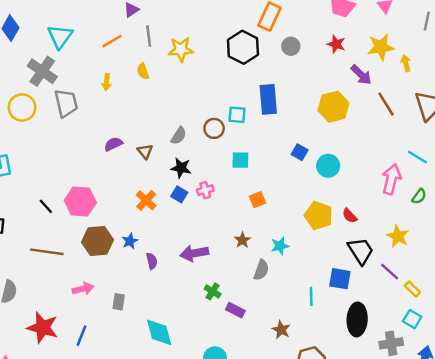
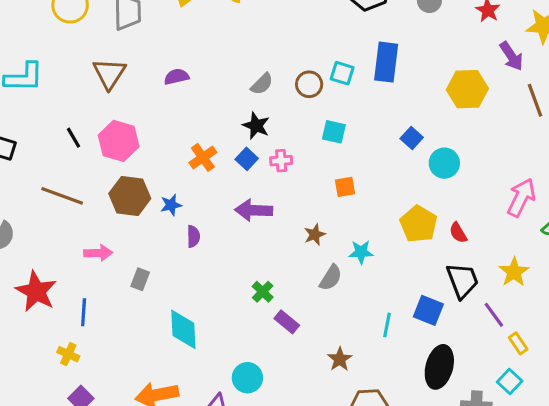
brown triangle: (145, 151) -> (109, 74), moved, size x1.6
purple arrow: (194, 253) -> (254, 210), moved
blue line: (82, 336) -> (84, 312), turned -30

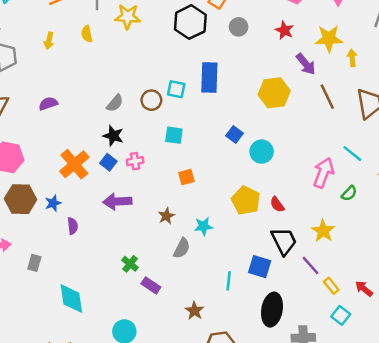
orange cross: (203, 157) -> (74, 164), size x1.4
cyan square: (510, 382) -> (341, 315), moved

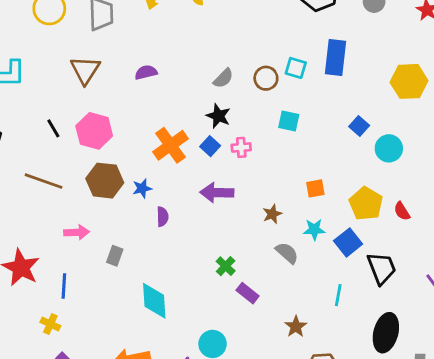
orange square: (186, 177) -> (315, 188), moved
black trapezoid: (284, 241) -> (382, 268), moved
gray semicircle: (182, 248) -> (287, 253), turned -80
blue square: (260, 267) -> (348, 242), moved, turned 30

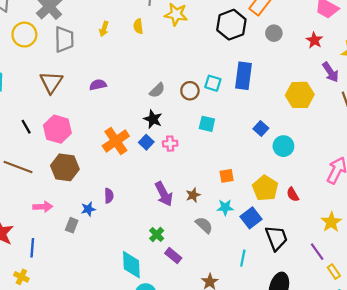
blue star: (142, 188) -> (88, 209), moved
purple arrow: (217, 193) -> (164, 194), moved, turned -120
cyan diamond: (154, 301) -> (131, 265), moved

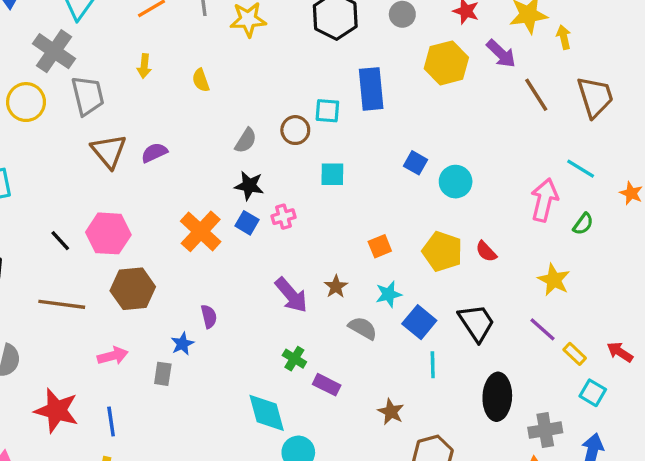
yellow semicircle: (138, 26) -> (201, 80), moved
brown triangle: (51, 82) -> (109, 151), moved
yellow hexagon: (300, 95) -> (446, 63), moved
blue square: (251, 218) -> (419, 322), moved

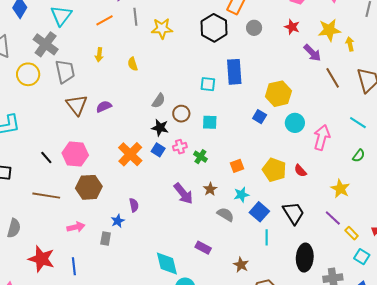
yellow hexagon: (446, 63) -> (278, 94), moved
brown circle: (295, 130) -> (181, 114), moved
cyan circle: (456, 182) -> (295, 123), moved
pink arrow: (544, 200) -> (322, 138), moved
green cross: (294, 359) -> (200, 157), moved

